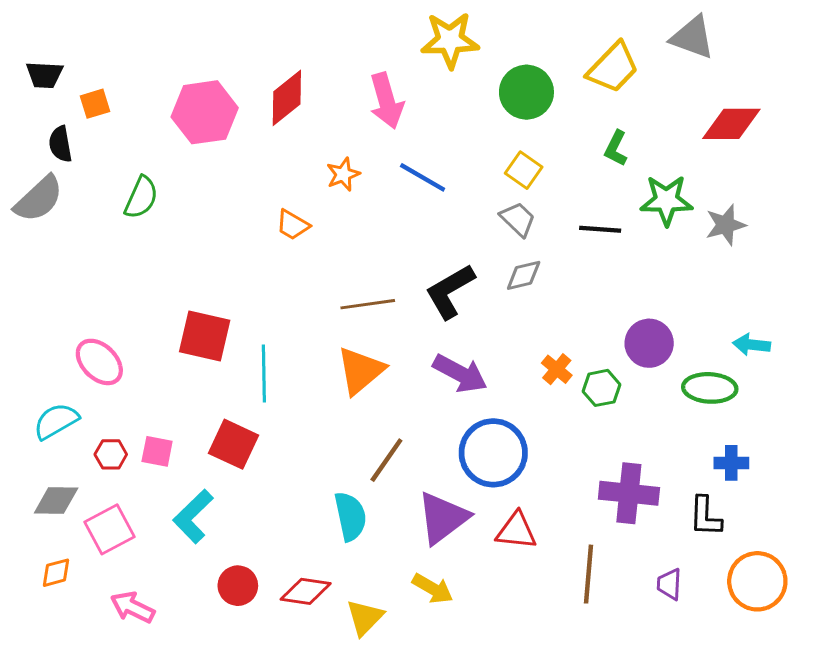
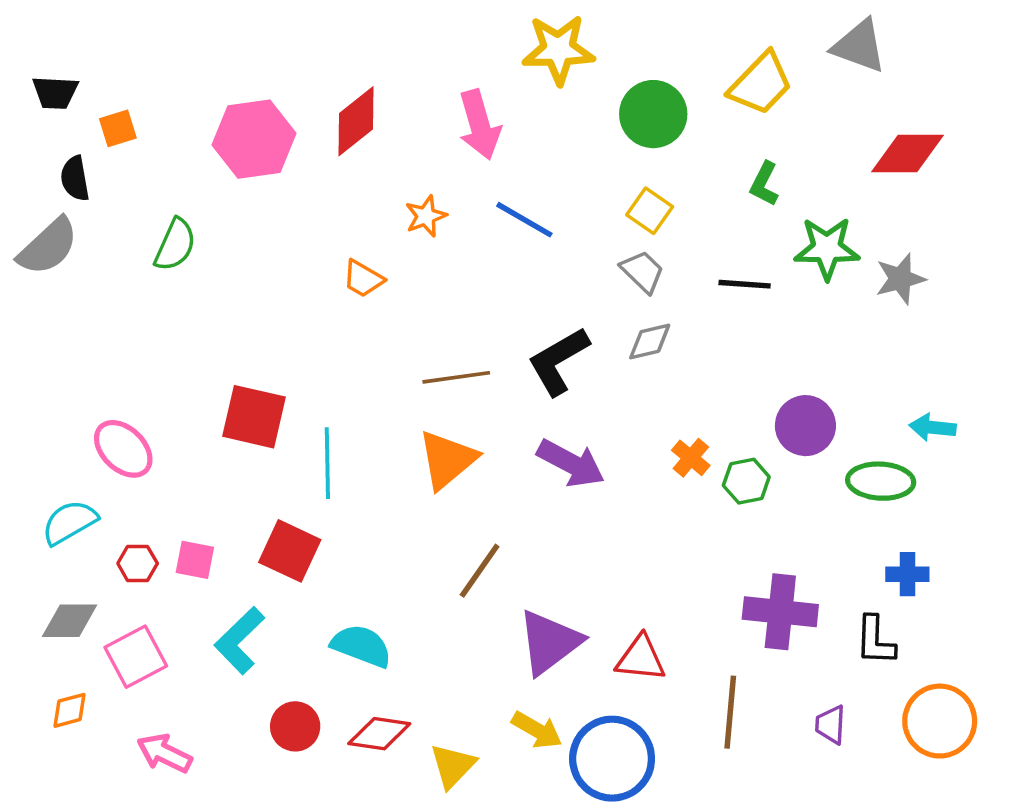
blue circle: (493, 453) -> (612, 759), moved
cyan semicircle: (350, 516) -> (361, 646), moved, turned -57

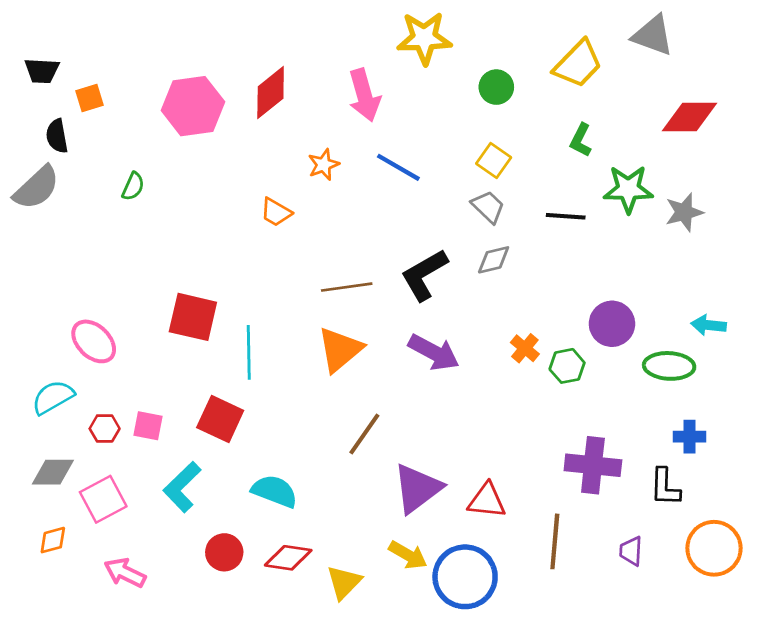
green circle: (653, 114) -> (496, 87), size x0.7
green semicircle: (175, 245) -> (133, 186), size x0.7

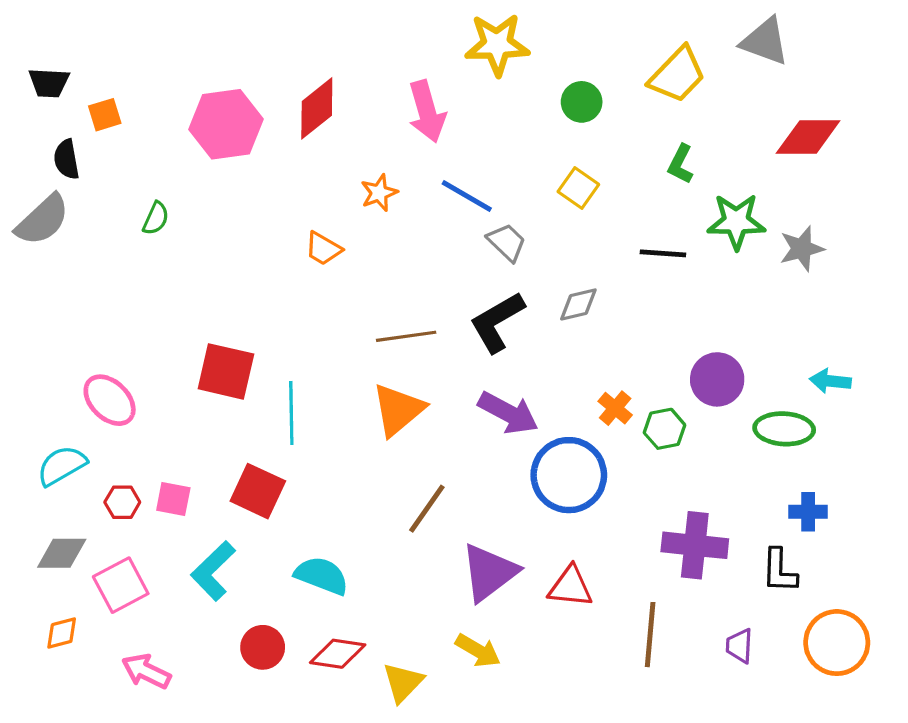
gray trapezoid: (488, 207) -> (507, 242), moved
blue circle: (465, 577) -> (569, 475), moved

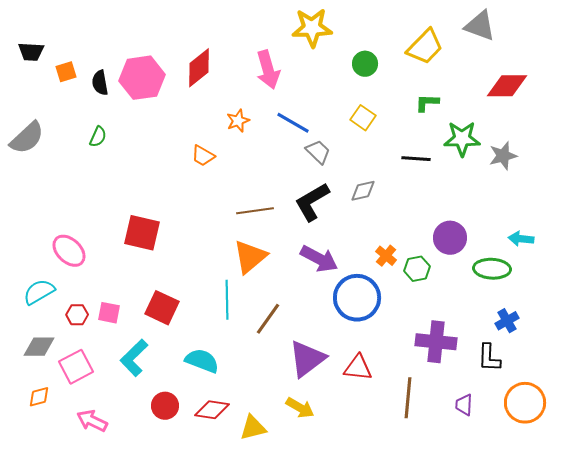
black semicircle: (66, 159) -> (100, 83), moved
green L-shape: (680, 164) -> (427, 103), turned 65
cyan line: (291, 413) -> (227, 300), moved
blue cross: (808, 512) -> (507, 321), turned -30
yellow triangle: (403, 682) -> (253, 428), turned 32

